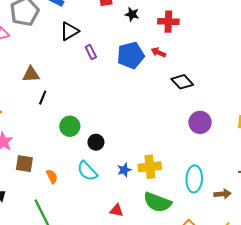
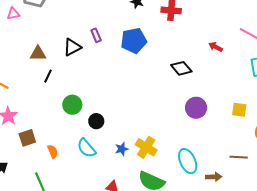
black triangle: (69, 31) -> (72, 47), moved
red arrow: (158, 52) -> (216, 47), moved
brown square: (24, 164) -> (27, 138), turned -30
yellow cross: (150, 167) -> (146, 147), turned 35
cyan ellipse: (194, 179) -> (188, 161), turned -30

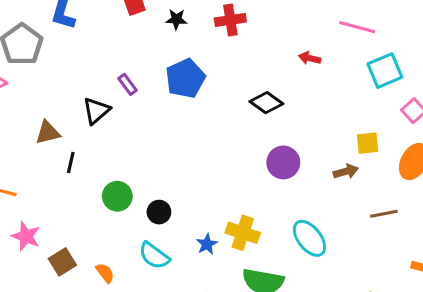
purple circle: (196, 108) -> (283, 162), moved
brown arrow: (214, 177) -> (346, 172), moved

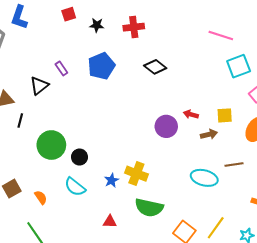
red arrow: (310, 58) -> (191, 114), moved
black diamond: (266, 103) -> (155, 67), moved
green circle: (117, 196) -> (51, 145), size x1.4
cyan ellipse: (309, 238) -> (204, 178), moved, turned -40

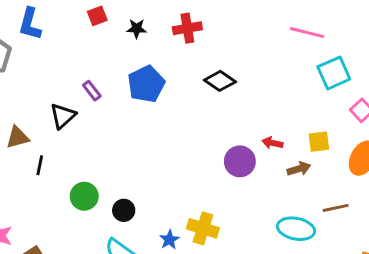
green circle: (51, 145) -> (84, 196), size x0.7

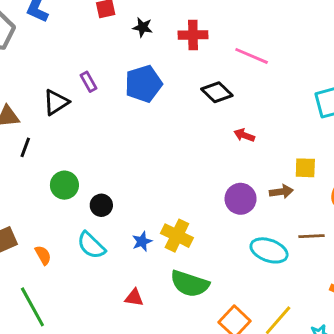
pink line: (307, 33) -> (252, 56), moved
red arrow: (273, 143) -> (244, 135), moved
purple circle: (240, 161) -> (241, 199), moved

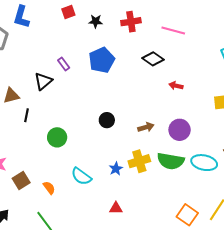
brown arrow: (281, 192) -> (146, 127), moved
black circle: (101, 205) -> (107, 120), moved
yellow cross: (177, 236) -> (139, 161), turned -35
green semicircle: (190, 284) -> (171, 161), moved

